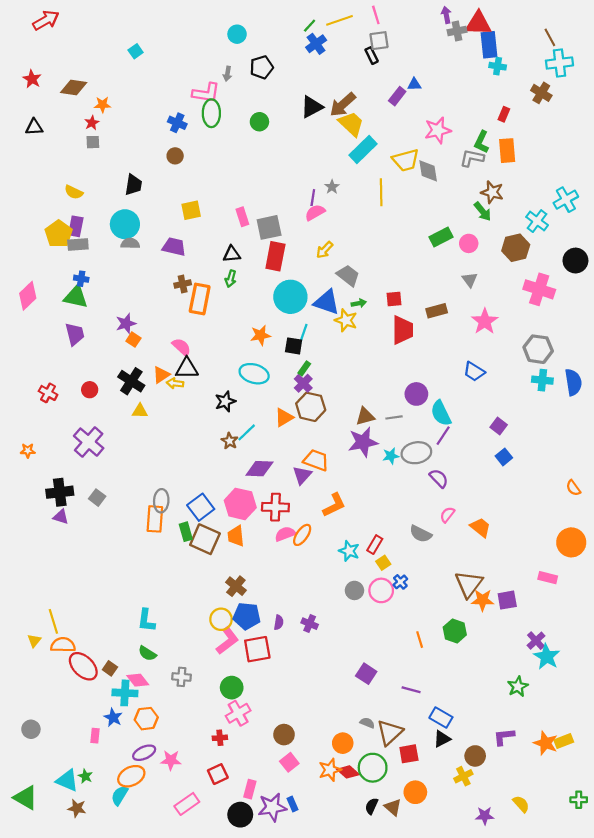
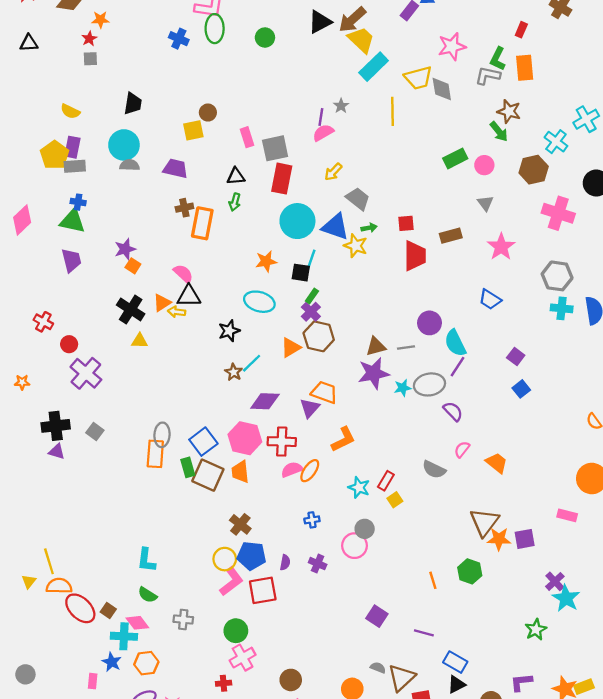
brown circle: (175, 156) -> (208, 113), moved
red circle: (90, 390) -> (69, 344), moved
blue cross: (400, 582) -> (312, 520), moved, turned 32
pink circle: (381, 590) -> (355, 546), moved

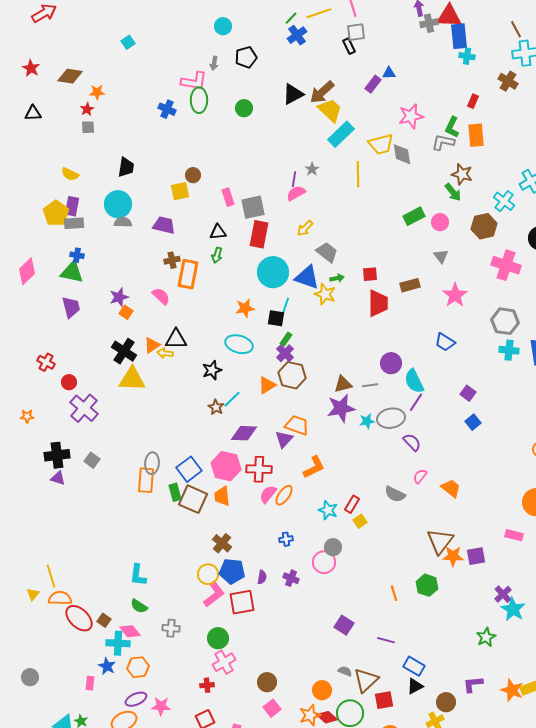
pink semicircle: (183, 274) -> (161, 296), moved
yellow triangle: (140, 341) -> (132, 379), size x1.8
pink semicircle: (292, 470) -> (268, 494), turned -30

